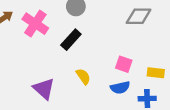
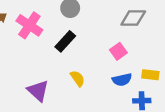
pink square: (124, 64) -> (118, 51), moved, turned 35
blue semicircle: (120, 88) -> (122, 80), moved

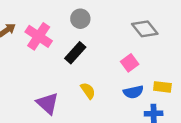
gray diamond: (133, 18) -> (145, 29), turned 50

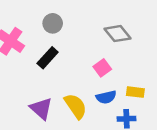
yellow semicircle: (88, 91) -> (76, 106), moved, size x1.5
purple triangle: (48, 103) -> (41, 109), moved

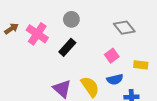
yellow rectangle: (135, 92) -> (141, 65), moved

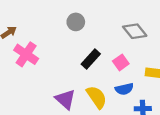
pink cross: (37, 34) -> (26, 54), moved
black rectangle: (67, 47) -> (91, 59), moved

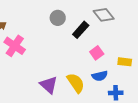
gray diamond: (135, 31) -> (104, 15), moved
black rectangle: (91, 59) -> (81, 30), moved

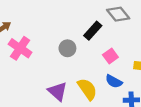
gray circle: (58, 18) -> (67, 48), moved
blue semicircle: (100, 76) -> (114, 81), turned 42

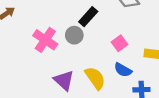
black rectangle: (93, 31) -> (88, 17), moved
pink cross: (20, 48) -> (45, 40), moved

